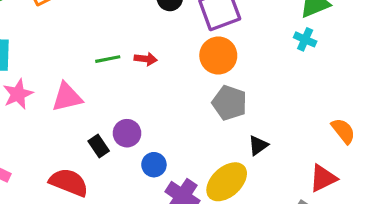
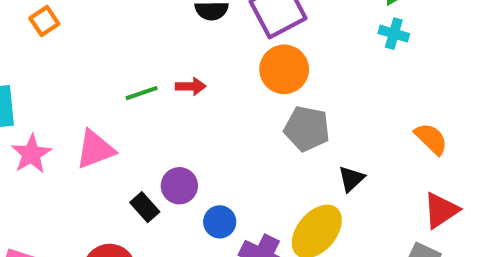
orange semicircle: (343, 131) -> (431, 139), moved

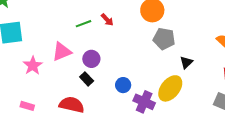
red arrow: (191, 86) -> (107, 20), turned 48
pink star: (31, 154) -> (33, 66), moved
purple circle: (179, 186) -> (91, 59), moved

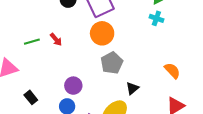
gray pentagon: (164, 39) -> (112, 63), turned 30
purple circle: (91, 59) -> (73, 86), moved

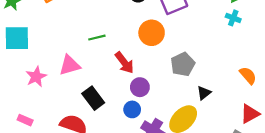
orange circle: (102, 33) -> (152, 33), moved
red arrow: (56, 39) -> (124, 63), moved, size x1.5
black rectangle: (31, 97) -> (93, 98), size x1.5

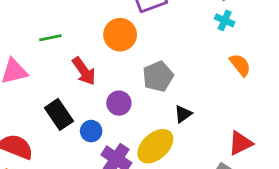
orange semicircle: (248, 75) -> (240, 65), moved
purple circle: (140, 87) -> (119, 103), moved
black rectangle: (93, 98) -> (59, 114), moved

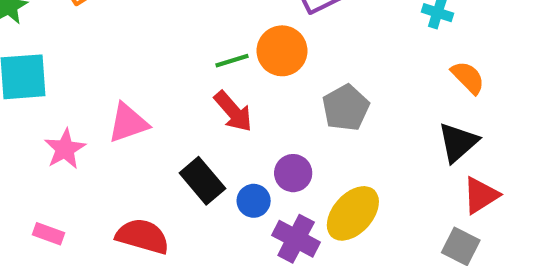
green line: (50, 38) -> (232, 61), moved
purple circle: (119, 103) -> (293, 173), moved
black triangle: (183, 114) -> (458, 142), moved, size x1.5

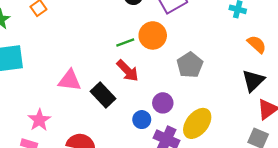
pink triangle: (128, 123) -> (70, 80), turned 30
pink star: (65, 149) -> (39, 120), moved
black rectangle: (202, 181) -> (103, 95), moved

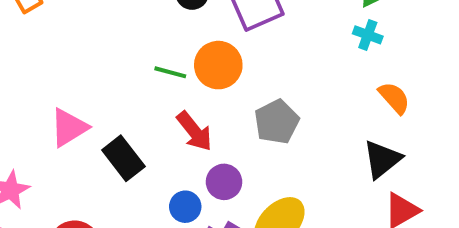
green line: (125, 42) -> (170, 72), turned 30
red arrow: (128, 71) -> (194, 131), moved
pink triangle: (70, 80) -> (69, 128), turned -45

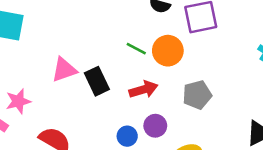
red arrow: (194, 131) -> (143, 89), turned -80
black rectangle: (123, 158) -> (97, 81), moved

